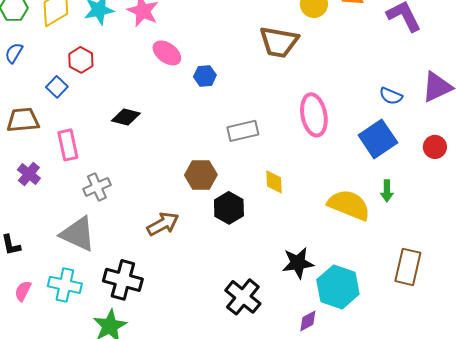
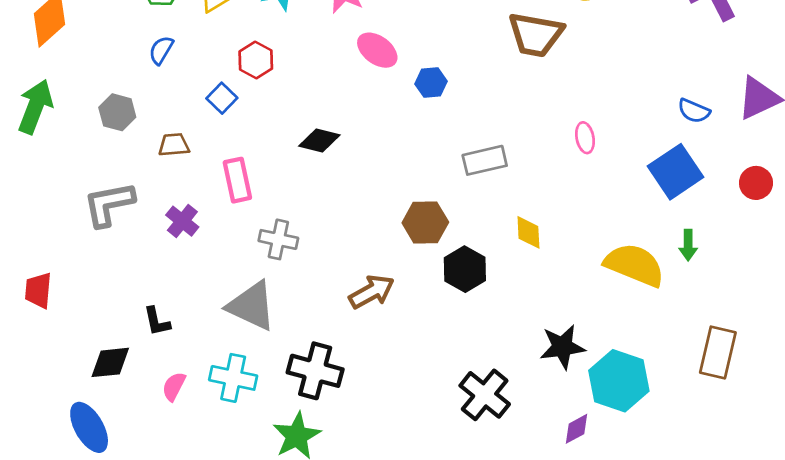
pink ellipse: (314, 115) -> (585, 138), size x0.5
brown trapezoid: (23, 120) -> (174, 145), size x0.7
gray cross: (97, 187) -> (278, 239), turned 36

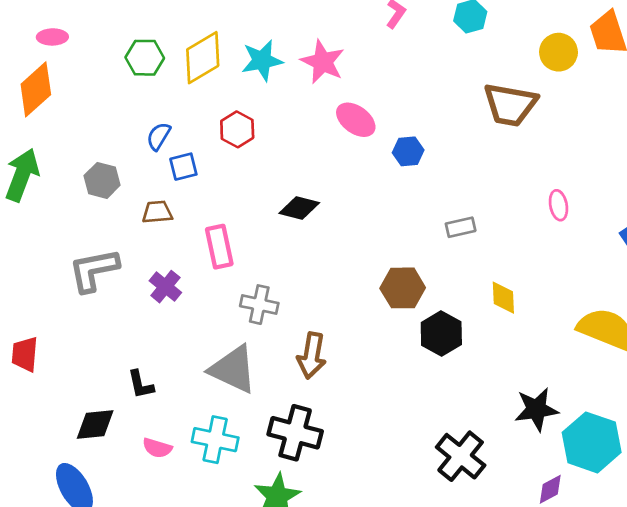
blue semicircle: (161, 50) -> (159, 136), moved
blue square: (222, 98) -> (183, 167), moved, turned 32
gray rectangle: (485, 160) -> (461, 227), size x0.7
brown arrow: (372, 292) -> (312, 356), moved, turned 129
pink semicircle: (174, 386) -> (157, 448), turned -100

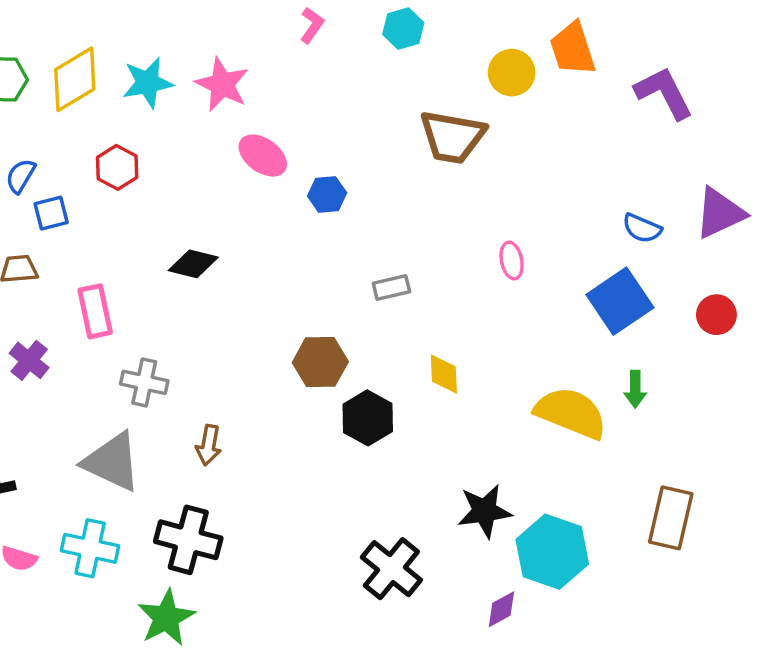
brown arrow: (312, 356) -> (209, 445), size x0.7

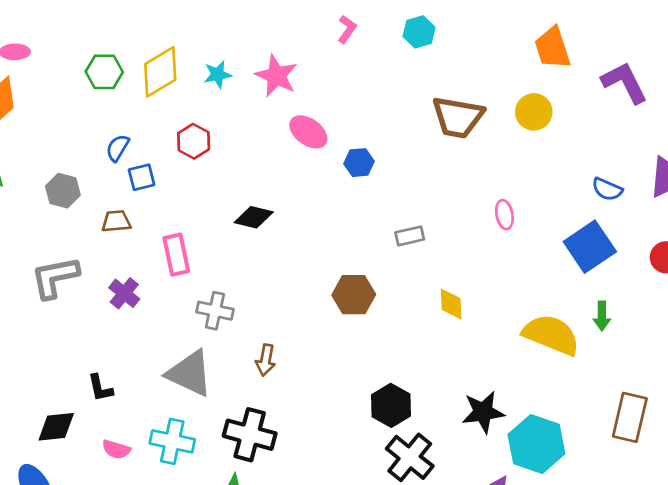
yellow circle: (512, 73) -> (534, 112), moved
cyan star: (148, 83) -> (218, 75), size x0.7
black hexagon: (368, 418) -> (391, 405), moved

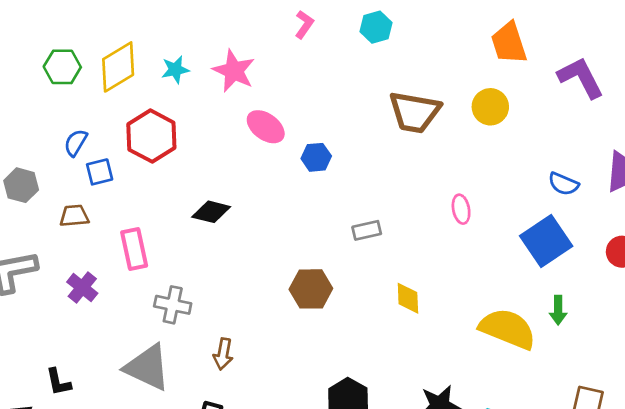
red hexagon: (194, 141) -> (151, 136), size x1.5

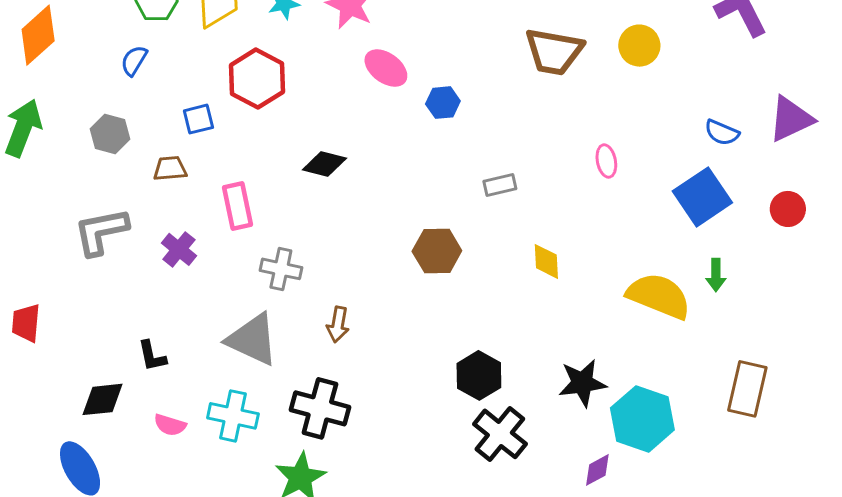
blue semicircle: (76, 143) -> (134, 61), moved

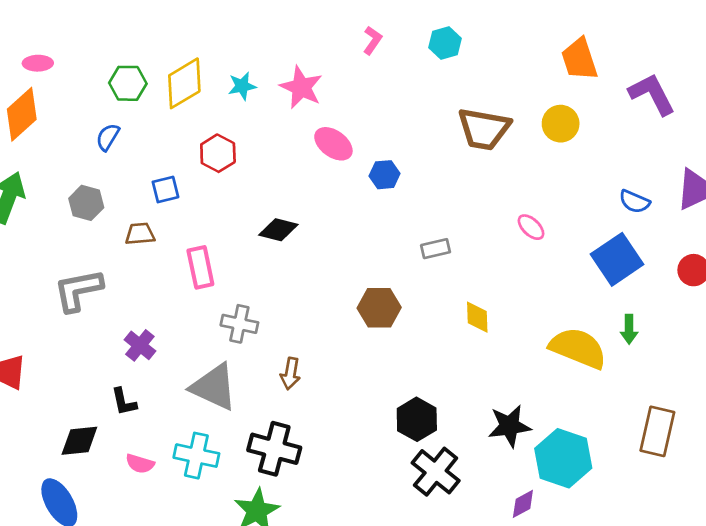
red hexagon: (257, 79) -> (218, 153), size x0.7
pink ellipse: (606, 161) -> (531, 227), turned -36
purple cross: (179, 249) -> (140, 345), moved

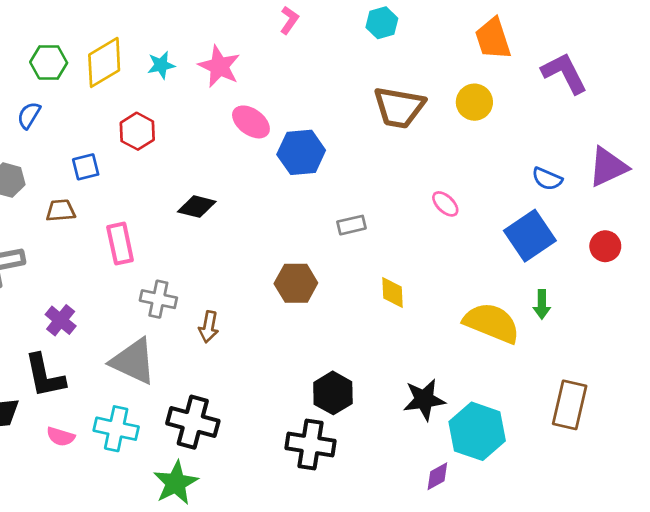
cyan hexagon: (445, 43) -> (382, 23), moved
blue hexagon: (385, 175) -> (301, 152), size x1.6
brown arrow: (290, 374) -> (209, 327), moved
black L-shape: (124, 402) -> (45, 376), size x1.6
black cross: (436, 472) -> (310, 445), moved, turned -30

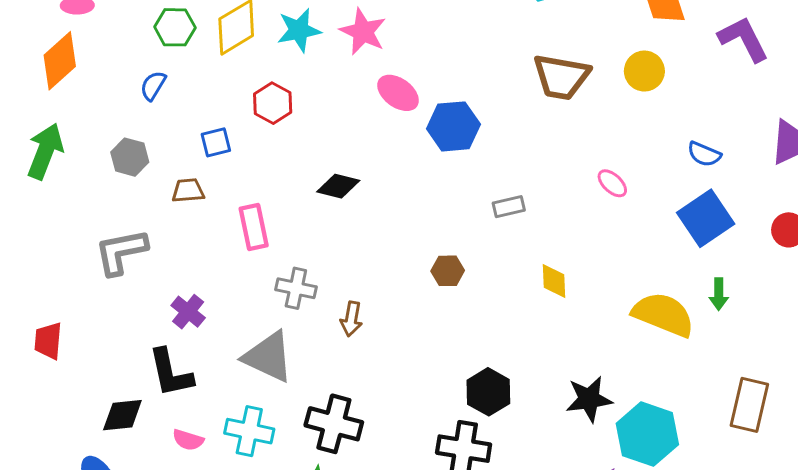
cyan star: (161, 65) -> (299, 30), size x1.4
blue semicircle: (547, 179) -> (704, 154), moved
brown hexagon: (296, 283) -> (448, 271), size x0.7

